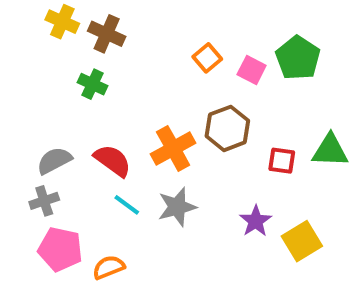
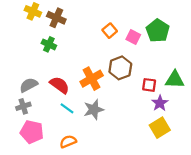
purple star: (256, 221) -> (160, 103), moved
orange semicircle: (109, 267) -> (68, 141), moved

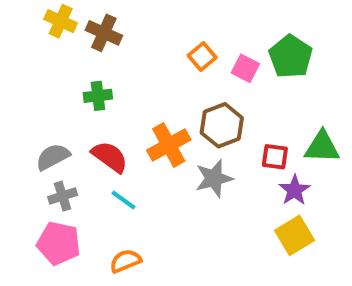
green cross: (49, 44) -> (98, 96), moved, turned -32
gray cross: (23, 106) -> (63, 196), moved
gray star: (94, 109) -> (214, 178), moved

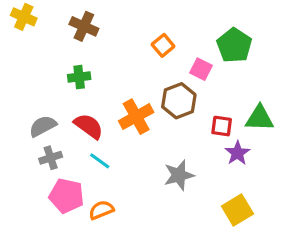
yellow cross: (61, 21) -> (24, 17), moved
pink square: (245, 68) -> (201, 69), moved
gray star: (214, 178) -> (179, 175), moved
yellow square: (294, 235) -> (237, 210), moved
pink pentagon: (59, 243) -> (66, 196), moved

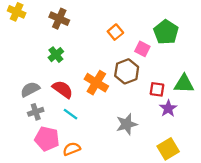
green cross: (79, 77) -> (56, 55), turned -32
orange cross: (136, 117) -> (96, 83), turned -30

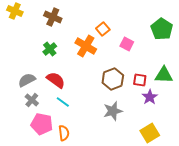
green pentagon: (166, 32) -> (162, 29), moved
brown hexagon: (127, 71) -> (113, 79), moved
orange cross: (96, 83) -> (86, 46), moved
gray cross: (36, 112) -> (32, 100), turned -32
orange semicircle: (72, 149) -> (64, 133), turned 105

